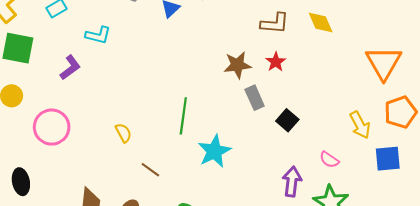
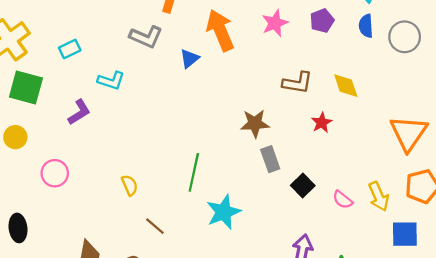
red star: (276, 62) -> (322, 123), moved
pink circle: (52, 127) -> (55, 173), size x0.7
pink semicircle: (329, 160) -> (343, 200), moved

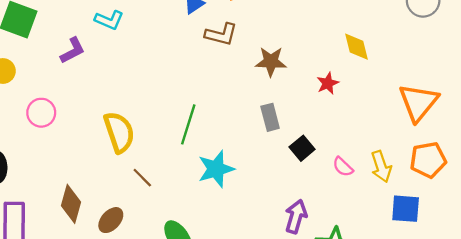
brown L-shape: (297, 83) -> (221, 34), moved
brown star: (255, 123) -> (271, 62), moved
yellow semicircle: (130, 185) -> (119, 132), size x1.8

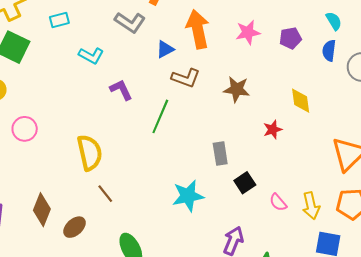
purple L-shape: (73, 50) -> (121, 90), moved, turned -95
brown star: (271, 62) -> (237, 89), moved
green line: (188, 124) -> (160, 116), moved
cyan star: (216, 169) -> (188, 196), moved

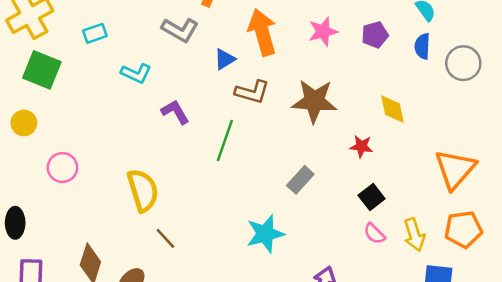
brown star: (237, 89) -> (314, 101), size x1.4
red star: (273, 130) -> (361, 146), turned 30
gray rectangle: (220, 153) -> (300, 180), turned 55
black square: (245, 183) -> (372, 197), moved

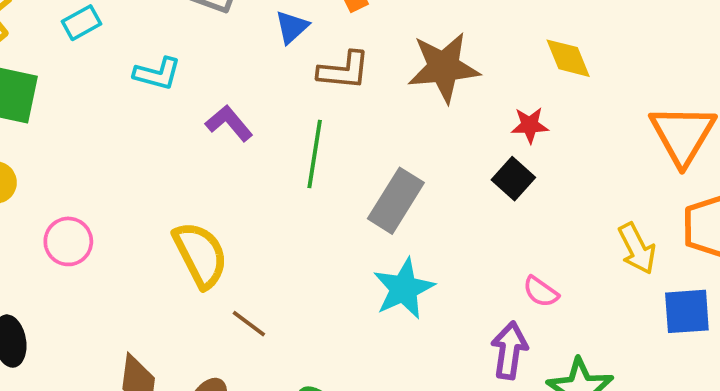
gray rectangle: (300, 180) -> (396, 201), moved, size x1.4
black square: (372, 197) -> (513, 179), moved
pink semicircle: (374, 234) -> (541, 292), moved

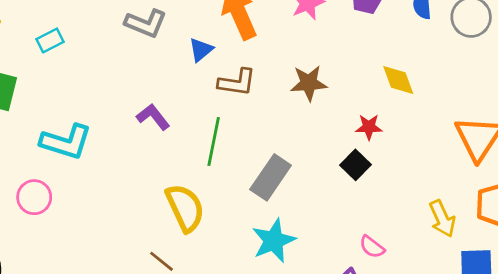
brown star: (444, 67) -> (309, 83), size x0.7
cyan L-shape: (157, 74) -> (66, 142), moved, size x1.5
yellow semicircle: (200, 255) -> (185, 208), moved

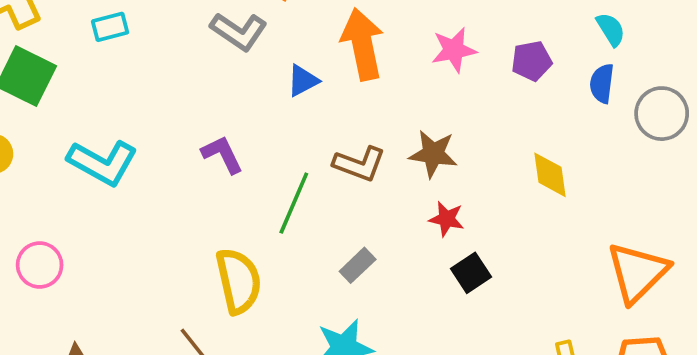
brown L-shape: (237, 82) -> (359, 164), moved
red star: (369, 127) -> (447, 219), moved
gray rectangle: (271, 177) -> (358, 265), size x0.6
pink circle: (34, 197) -> (40, 265), moved

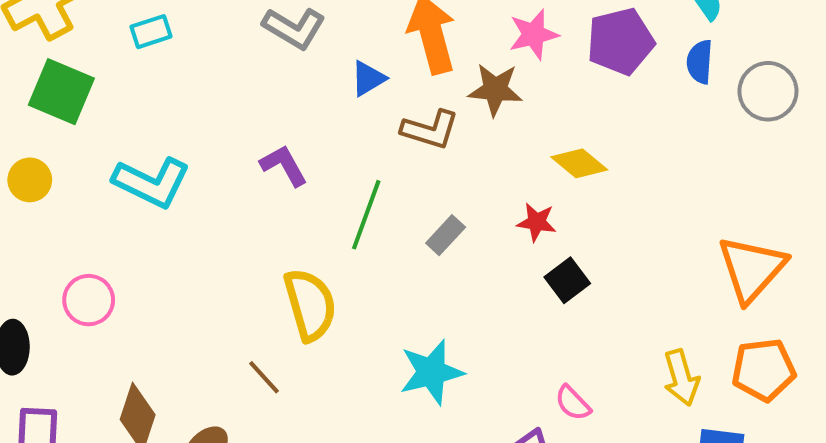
purple pentagon: (532, 61) -> (620, 41), size x1.5
brown star: (433, 154) -> (495, 90), moved
brown L-shape: (359, 164) -> (430, 130), moved
yellow diamond: (550, 175) -> (579, 163), moved, turned -39
gray rectangle: (358, 265) -> (446, 235), moved

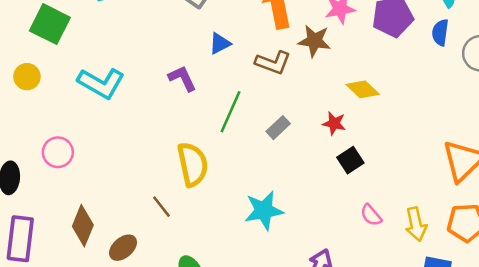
blue triangle: (368, 78) -> (220, 43), moved
pink semicircle: (573, 403) -> (371, 215), moved

